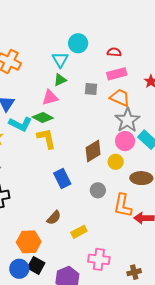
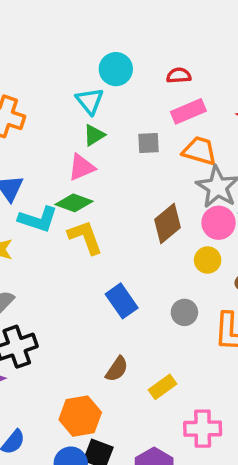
brown diamond: (93, 151) -> (167, 223), moved

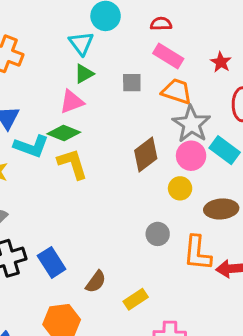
pink rectangle: (188, 111) -> (168, 56), turned 52
blue rectangle: (122, 301) -> (52, 262), moved

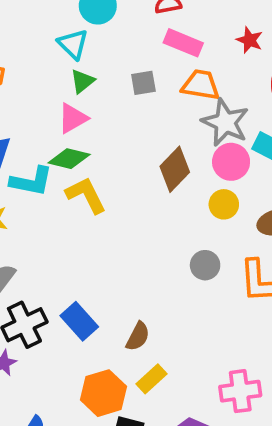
yellow rectangle: (136, 299) -> (152, 379), moved

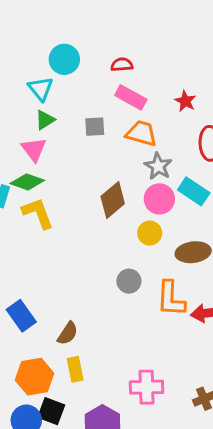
pink triangle: (73, 118) -> (34, 149), turned -44
gray star: (225, 122) -> (158, 166), size x0.7
yellow rectangle: (152, 379) -> (75, 369), turned -65

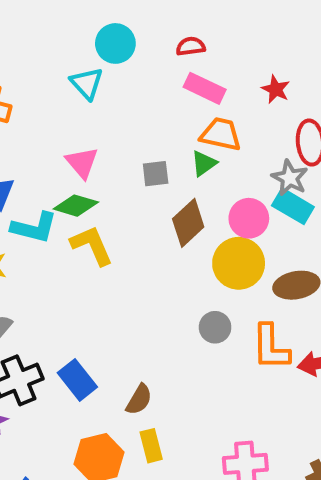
green triangle: (45, 120) -> (204, 163), moved
gray square: (95, 127) -> (156, 174), moved
gray star: (158, 166) -> (290, 178), moved
yellow circle: (150, 233) -> (239, 263), size x1.6

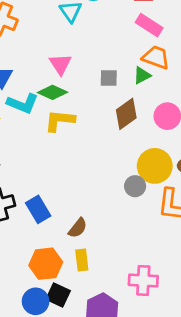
yellow L-shape: (92, 245) -> (60, 120), turned -68
yellow circle: (239, 263) -> (155, 166), moved

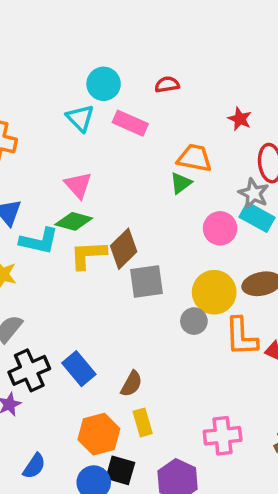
pink rectangle: (149, 25) -> (130, 123), moved
gray square: (109, 78) -> (147, 282), moved, size x1.5
brown diamond: (126, 114) -> (124, 249), moved

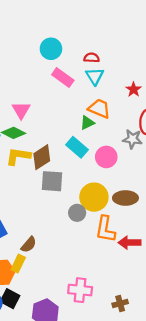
cyan triangle: (80, 118) -> (95, 76), moved
gray star: (254, 193) -> (132, 139), turned -30
cyan rectangle: (257, 217) -> (77, 147), moved
yellow rectangle: (143, 422) -> (18, 264), moved, turned 30

